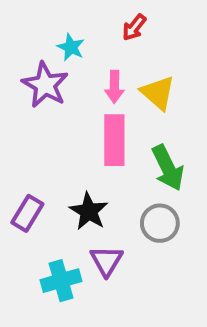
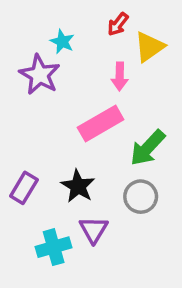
pink arrow: (114, 87) -> (120, 76), moved
yellow triangle: (158, 93) -> (149, 47), moved, turned 44
pink rectangle: (114, 140) -> (101, 123), turned 60
green arrow: (168, 168) -> (148, 148), turned 69

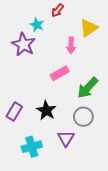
red arrow: (118, 24) -> (58, 10), moved
pink rectangle: (101, 123) -> (60, 73), size x0.7
purple triangle: (94, 230) -> (66, 138), moved

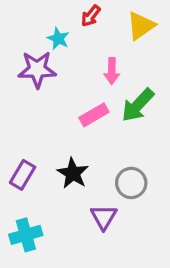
yellow triangle: (89, 28) -> (141, 26), moved
purple star: (24, 44) -> (37, 69), turned -30
green arrow: (88, 88) -> (138, 105), moved
cyan cross: (32, 147) -> (26, 235), moved

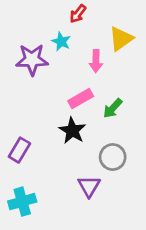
yellow triangle: (141, 26) -> (121, 39), moved
cyan star: (58, 39) -> (61, 42), moved
green arrow: (138, 105) -> (113, 108), moved, size x0.7
black star: (73, 173) -> (72, 131), moved

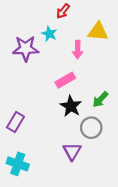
yellow triangle: (121, 39) -> (98, 32), turned 40
green arrow: (113, 108) -> (100, 99), moved
black star: (72, 131) -> (71, 106), moved
cyan cross: (22, 202) -> (18, 164), turned 35

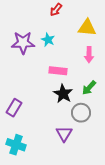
cyan star: (49, 34) -> (48, 40), moved
pink arrow: (78, 50) -> (89, 55), moved
pink rectangle: (65, 80) -> (58, 71), turned 36

